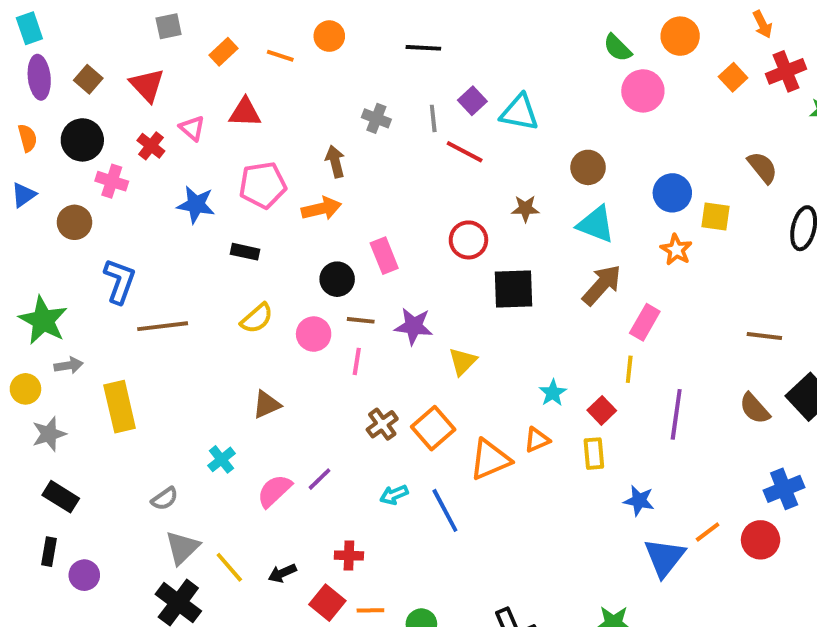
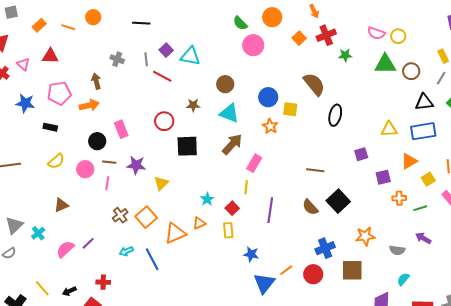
brown semicircle: (762, 167) -> (314, 84), size x1.4
gray triangle: (182, 548) -> (14, 225), moved

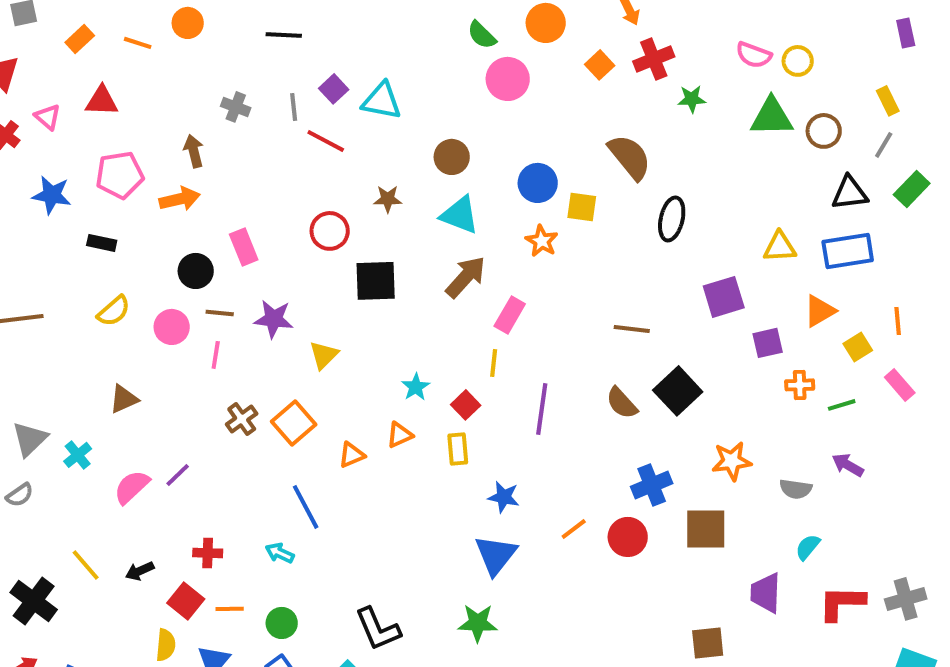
purple square: (361, 154) -> (724, 297), size x1.5
orange triangle: (175, 233) -> (352, 455), size x0.6
cyan arrow: (126, 251) -> (280, 553), moved, turned 48
blue triangle: (264, 283) -> (496, 555), moved

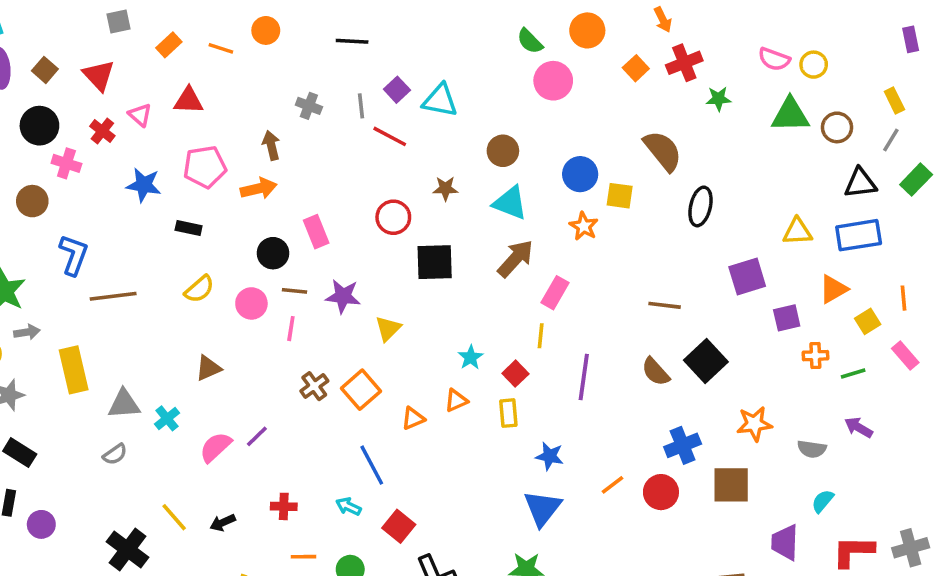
gray triangle: (30, 439) -> (124, 404), turned 40
red square: (186, 601) -> (399, 526), moved

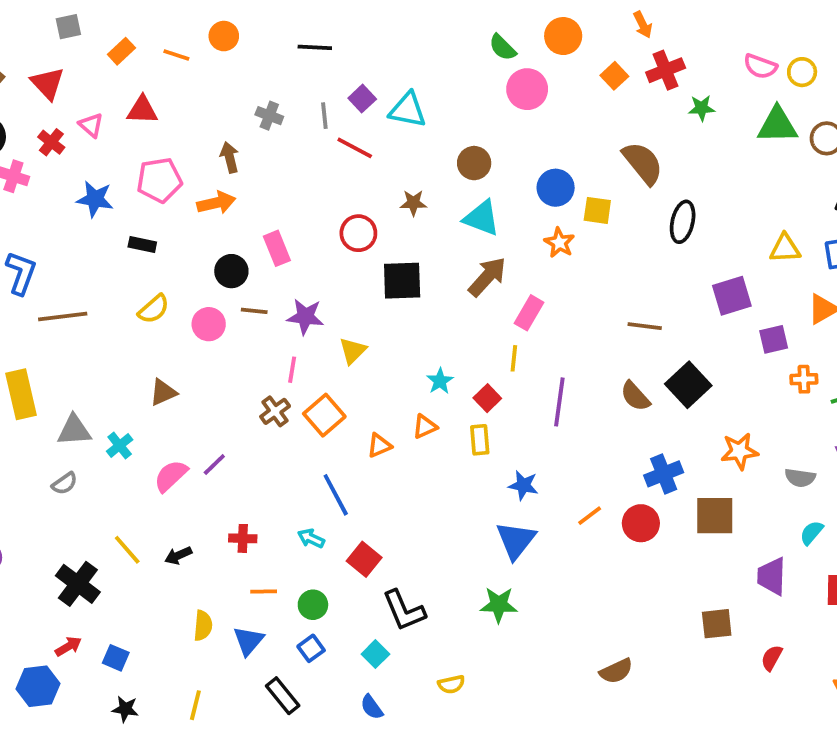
pink line: (291, 329) -> (292, 370), moved

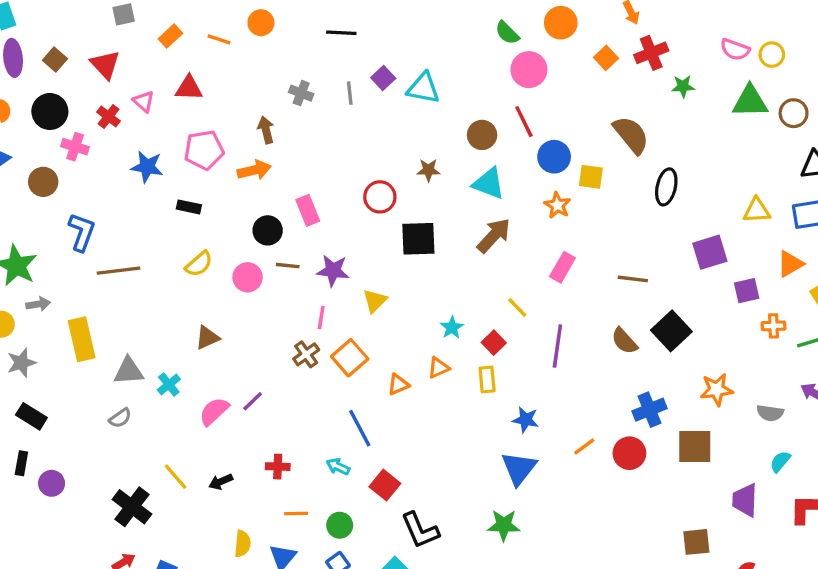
red line: (355, 148) -> (524, 122), moved, turned 36
pink rectangle: (529, 313) -> (562, 267), moved
yellow line: (514, 358) -> (517, 307), turned -50

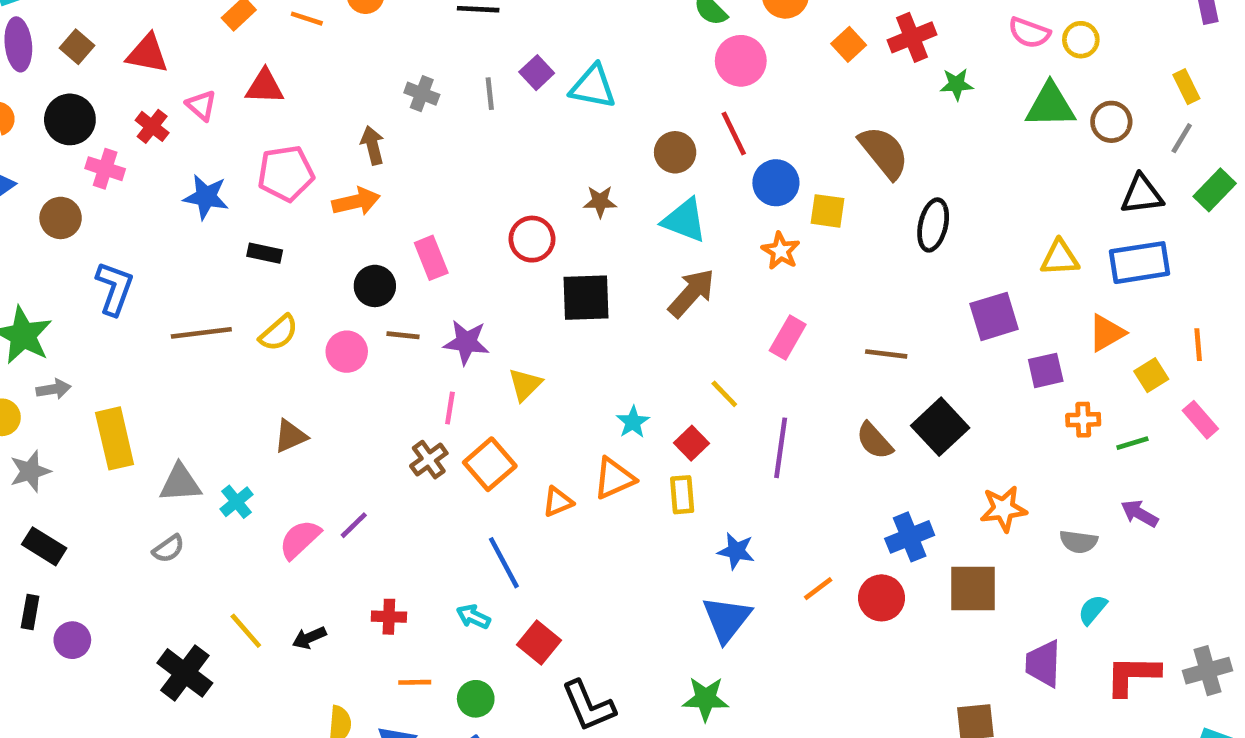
red triangle: (105, 65) -> (147, 54), turned -36
brown line: (119, 271) -> (201, 333), moved
orange triangle: (438, 368) -> (614, 478), size x1.4

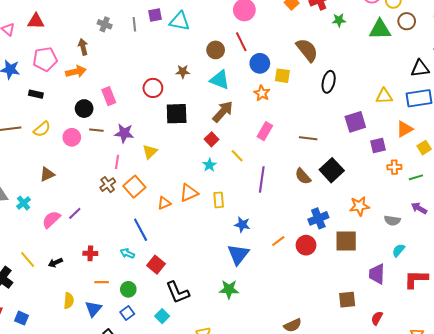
purple square: (537, 73) -> (155, 15), turned 32
brown circle: (1111, 122) -> (407, 21), moved
cyan star: (633, 422) -> (209, 165), moved
red square: (692, 443) -> (211, 139), moved

